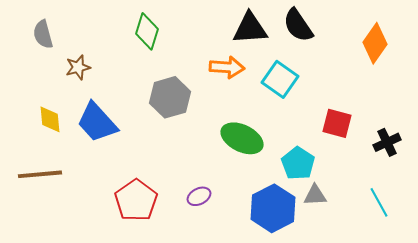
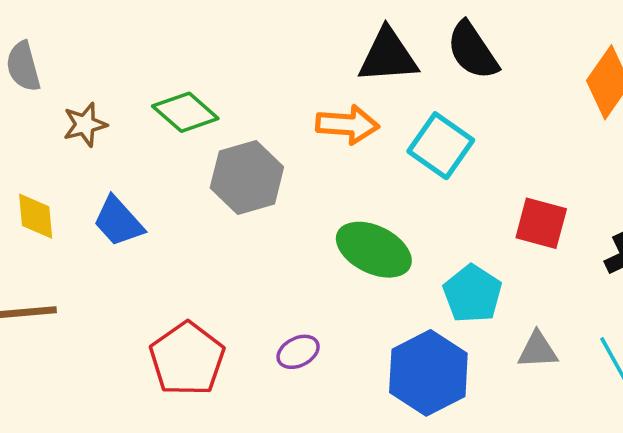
green diamond: (147, 31) -> (185, 112), moved, turned -66
blue trapezoid: (97, 122) -> (118, 221), size x0.7
gray triangle: (315, 195) -> (538, 350), moved

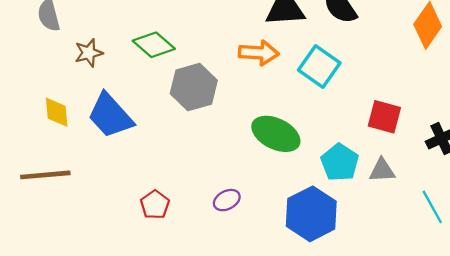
blue trapezoid: (118, 221) -> (110, 116), size x1.4
gray triangle: (538, 350) -> (382, 170), moved
red pentagon: (187, 359) -> (155, 205), size x0.6

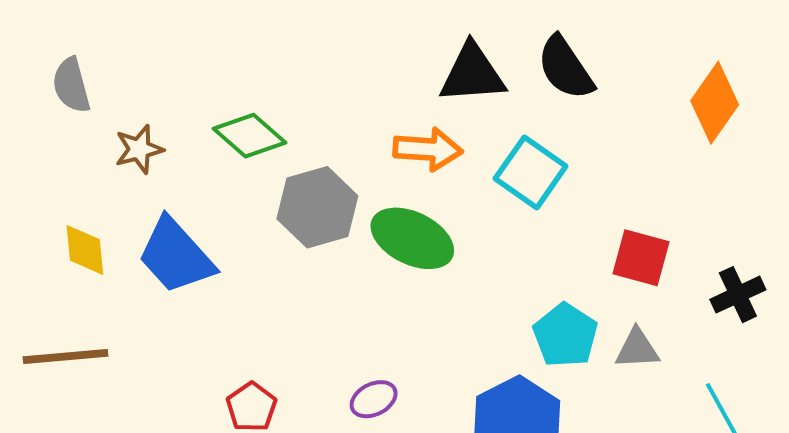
green ellipse: (276, 134) -> (412, 238), moved

